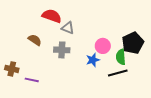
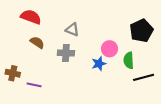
red semicircle: (52, 16) -> (31, 17), moved
black pentagon: (133, 43) -> (141, 31), moved
black line: (118, 73) -> (144, 77), moved

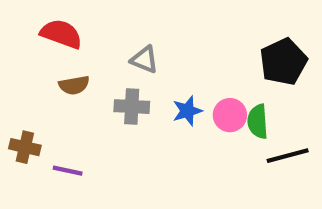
brown semicircle: (37, 42) -> (74, 85), turned 136
pink circle: (110, 49) -> (230, 115), moved
blue star: (99, 64) -> (187, 111), moved

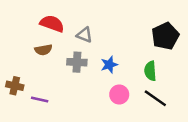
red semicircle: (61, 34) -> (52, 24), moved
pink circle: (230, 115) -> (119, 95), moved
black line: (288, 156) -> (155, 98), moved, turned 50

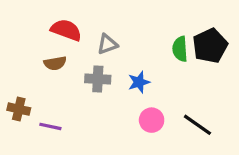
gray triangle: (84, 35) -> (107, 44), turned -42
green semicircle: (150, 71) -> (180, 49), moved

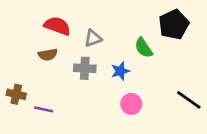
black pentagon: (210, 46) -> (174, 24), moved
green semicircle: (180, 49) -> (144, 48), moved, turned -30
black line: (197, 125) -> (189, 100), moved

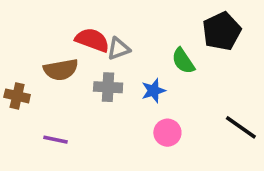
red semicircle: (57, 26) -> (92, 40), moved
brown semicircle: (48, 55) -> (61, 70), size x1.4
brown cross: (16, 94) -> (17, 96), moved

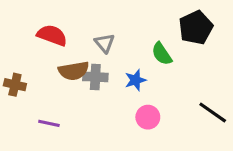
red semicircle: (92, 40) -> (52, 35), moved
gray triangle: (119, 49) -> (105, 43), turned -50
brown semicircle: (61, 70) -> (74, 71), moved

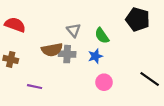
black pentagon: (196, 28) -> (138, 19), turned -30
red semicircle: (52, 35) -> (15, 25), moved
green semicircle: (162, 54) -> (102, 36), moved

